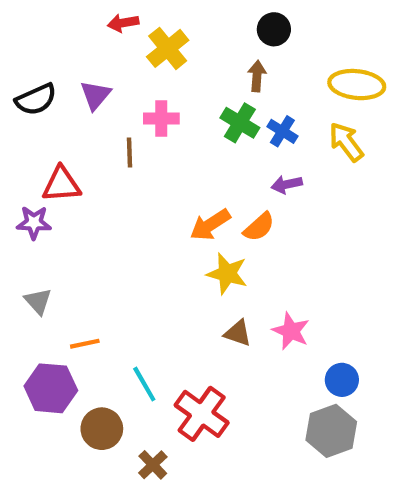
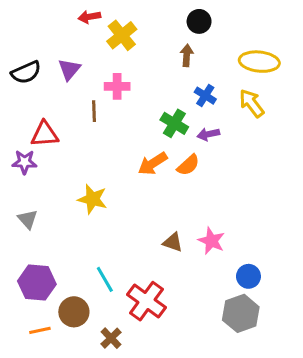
green cross: (240, 123) -> (174, 123), moved
yellow star: (227, 274) -> (92, 199), moved
orange line: (85, 344) -> (40, 330), moved

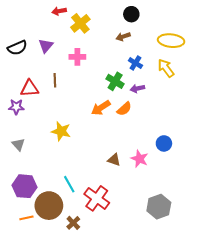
brown arrow: (187, 55) -> (123, 37), turned -112
brown line: (94, 111) -> (55, 80), moved
blue circle: (248, 276) -> (164, 143), moved
brown circle: (74, 312) -> (49, 206), size x1.4

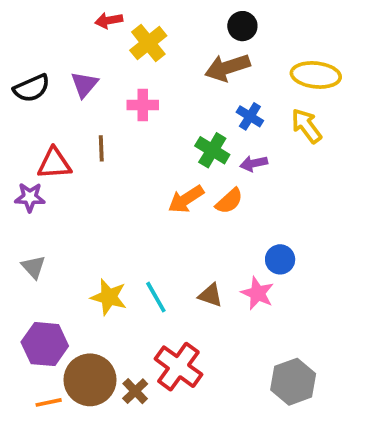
brown arrow: (123, 37) -> (227, 67), size x1.6
yellow star: (61, 131) -> (109, 297), moved
blue circle: (164, 143) -> (280, 259), moved
cyan line: (69, 184) -> (156, 297), moved
brown cross: (73, 223) -> (135, 391), moved

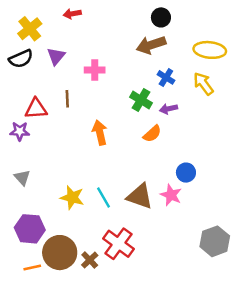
yellow cross: (148, 43) -> (30, 29), moved
orange arrow: (186, 199) -> (100, 132), moved, turned 110
brown triangle: (210, 295) -> (140, 196), size x1.6
gray hexagon: (293, 382) -> (215, 241), moved

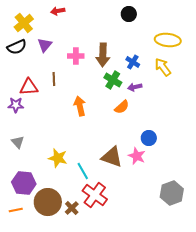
brown arrow: (151, 45) -> (103, 55), moved, turned -70
cyan line: (103, 198) -> (83, 171), moved
orange line: (32, 268) -> (16, 210), moved

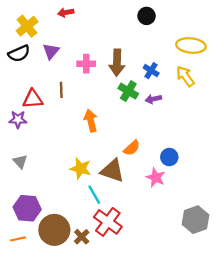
orange semicircle: (122, 107) -> (132, 148), moved
brown triangle: (112, 157) -> (112, 171), moved
yellow star: (58, 158) -> (81, 168), moved

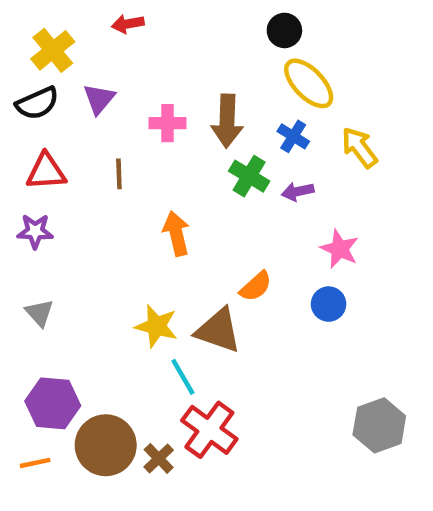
yellow ellipse: (191, 46) -> (309, 83), moved, turned 40
red triangle: (33, 99) -> (46, 172), moved
pink star: (156, 178) -> (340, 249), moved

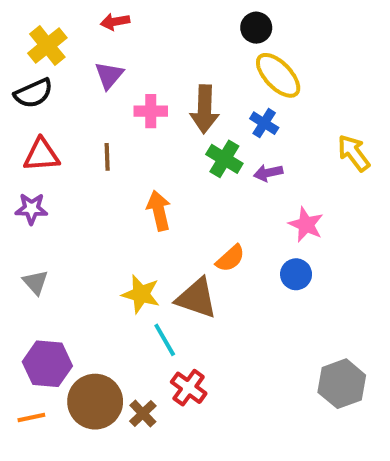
purple triangle: (99, 99) -> (109, 75), moved
yellow arrow: (359, 147) -> (354, 153), moved
red cross: (209, 430) -> (189, 388), size x0.7

